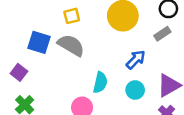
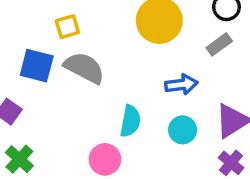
yellow square: (72, 16) -> (67, 27), moved
blue arrow: (136, 59) -> (181, 85), turned 40

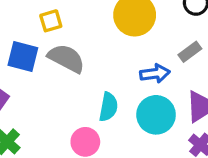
gray rectangle: (219, 44) -> (190, 52), moved
cyan circle: (183, 130) -> (156, 115), size x1.5

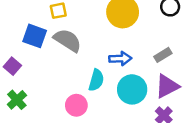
gray rectangle: (190, 52) -> (163, 55), moved
blue arrow: (155, 73) -> (120, 59), moved

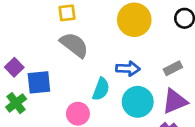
blue square: (35, 36) -> (39, 82), moved, turned -30

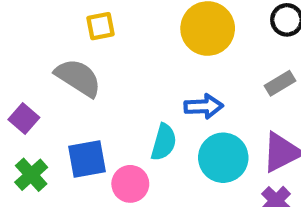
gray semicircle: (74, 45) -> (78, 78), moved
gray rectangle: (173, 68) -> (280, 83), moved
blue square: (39, 82) -> (87, 159), moved

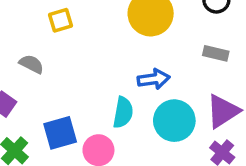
gray semicircle: (78, 78) -> (32, 64), moved, size x0.6
gray rectangle: (280, 83) -> (216, 53), turned 50

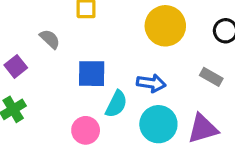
blue square: (60, 133) -> (92, 74), moved

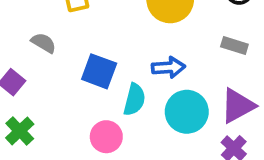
blue square: (92, 74) -> (99, 71), turned 32

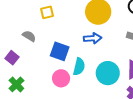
blue arrow: (168, 67) -> (93, 38), moved
pink circle: (106, 137) -> (61, 78), moved

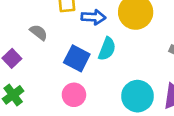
blue arrow: (93, 38) -> (93, 17), moved
cyan semicircle: (79, 67) -> (107, 49), moved

